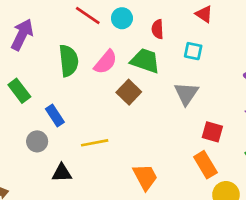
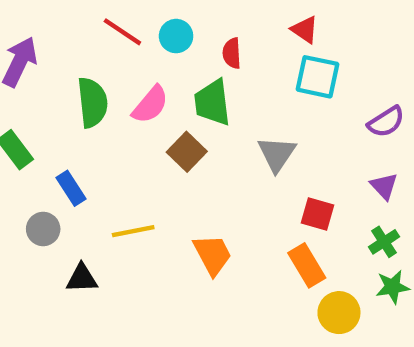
cyan square: (193, 51) -> (318, 77), moved, size x1.5
green trapezoid: (145, 61) -> (212, 103), turned -116
orange trapezoid: (145, 177) -> (212, 255), moved

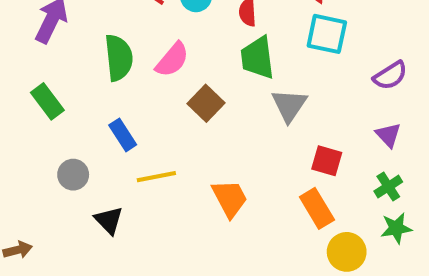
green trapezoid: (212, 103) -> (257, 58), moved
blue rectangle: (71, 188) -> (123, 135), moved
black triangle: (82, 278) -> (109, 220), turned 48

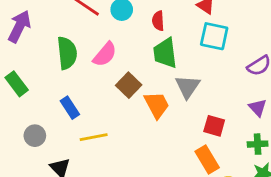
green cross: (388, 187) -> (258, 144), turned 30
orange trapezoid: (230, 198) -> (157, 105), moved

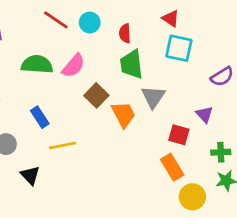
green semicircle: (67, 53) -> (37, 64), turned -80
purple triangle: (258, 108) -> (205, 114), moved

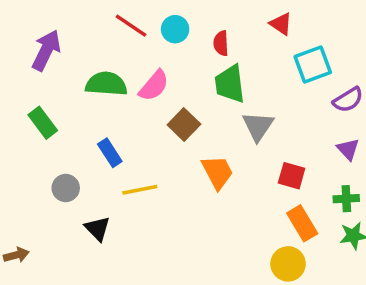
cyan square: (179, 48) -> (313, 64), moved, turned -32
orange trapezoid: (123, 114) -> (217, 172), moved
purple triangle: (205, 114) -> (348, 149), moved
orange rectangle: (172, 167) -> (302, 223), moved
yellow circle: (192, 197) -> (288, 264), moved

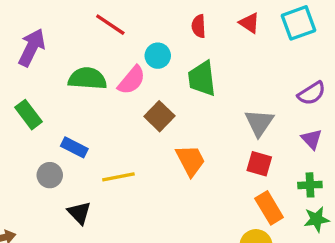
cyan circle: (175, 29) -> (158, 56), moved
red semicircle: (221, 43) -> (199, 26), moved
cyan square: (313, 64) -> (299, 23), moved
gray triangle: (258, 126) -> (259, 123), moved
blue rectangle: (110, 153) -> (74, 147), moved, turned -30

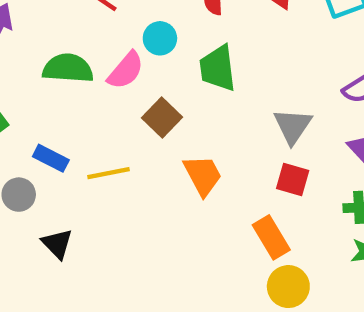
yellow line: (118, 177) -> (109, 173), moved
orange rectangle: (269, 208) -> (271, 237), moved

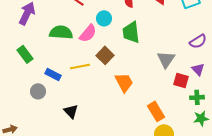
yellow line: (109, 173) -> (80, 66), moved
red square: (293, 180) -> (181, 80), moved
black triangle: (57, 244) -> (71, 111), moved

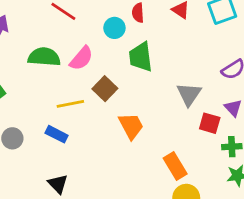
cyan circle: (104, 18) -> (114, 28), moved
blue rectangle: (53, 74) -> (57, 134), moved
black triangle: (71, 111) -> (58, 184), moved

